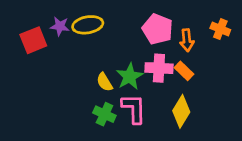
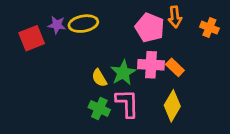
orange arrow: (187, 40) -> (175, 17), moved

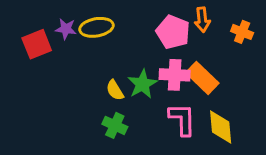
orange rectangle: (175, 67) -> (202, 78), size x1.5
pink L-shape: (127, 103) -> (182, 119), moved
yellow diamond: (172, 106) -> (221, 127), moved, turned -36

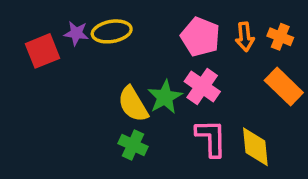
orange arrow: (202, 20) -> (245, 37), moved
pink cross: (175, 75) -> (202, 86), turned 32
orange rectangle: (202, 78) -> (284, 86), moved
yellow semicircle: (115, 90) -> (133, 104), size x1.5

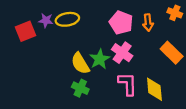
orange cross: (280, 37) -> (175, 13), moved

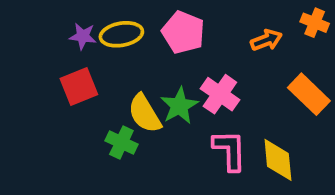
pink pentagon: (121, 23) -> (183, 32), moved
orange arrow: (148, 23) -> (266, 40), turned -105
red square: (25, 31) -> (79, 86), moved
green cross: (80, 88) -> (121, 142), moved

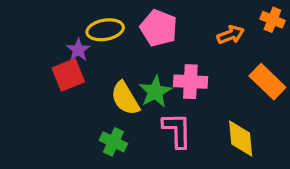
purple star: (83, 36) -> (78, 50), moved, turned 30
pink cross: (220, 94) -> (190, 82), turned -32
green cross: (121, 142) -> (113, 142), moved
pink L-shape: (230, 150) -> (177, 130), moved

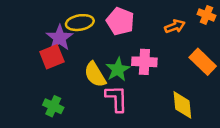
purple star: (78, 50) -> (60, 38), size x1.5
pink L-shape: (177, 130) -> (117, 99), moved
green cross: (113, 142) -> (53, 106), moved

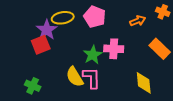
yellow semicircle: (95, 74) -> (75, 77), moved
green cross: (53, 106) -> (33, 86), moved

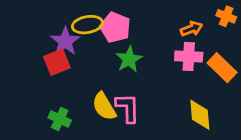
pink pentagon: (95, 17) -> (115, 27), moved
pink cross: (114, 49) -> (189, 57), moved
green star: (93, 55) -> (129, 59), moved
green cross: (33, 86) -> (60, 119), moved

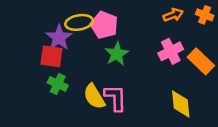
orange arrow: (191, 29) -> (173, 15), moved
pink cross: (189, 57) -> (171, 51), turned -30
red square: (57, 62) -> (51, 56), turned 30
green cross: (60, 119) -> (58, 84), moved

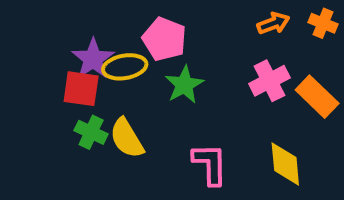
yellow ellipse: (79, 22) -> (125, 67), moved
yellow semicircle: (94, 96) -> (127, 138), moved
pink L-shape: (115, 98) -> (210, 164), moved

